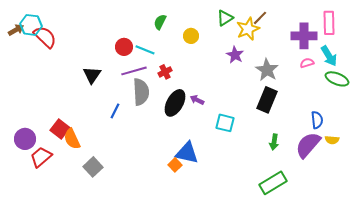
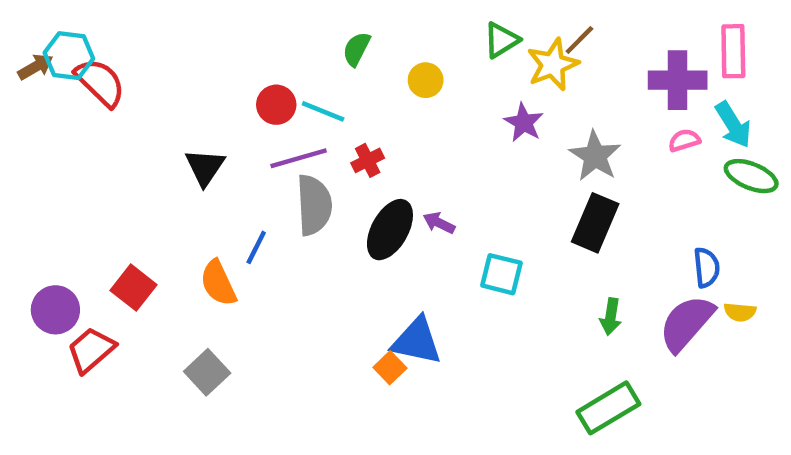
orange semicircle: (72, 139) -> (218, 283), moved

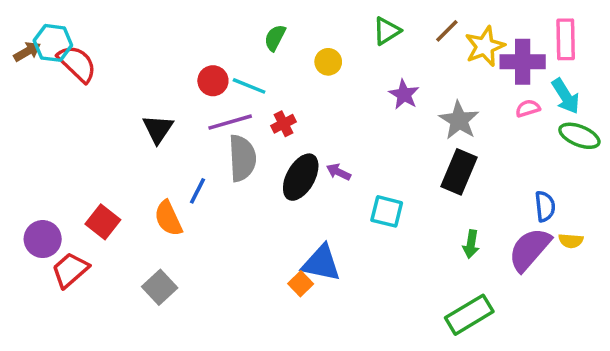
yellow star: (553, 65) -> (485, 46), moved

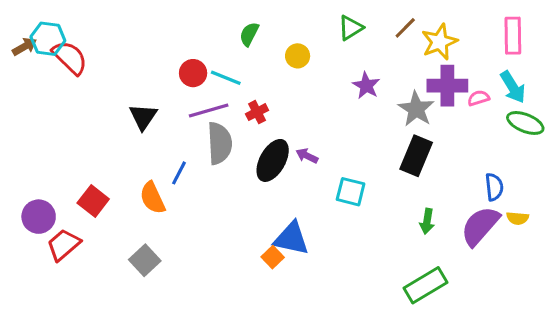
purple cross: (523, 62) -> (447, 86), moved

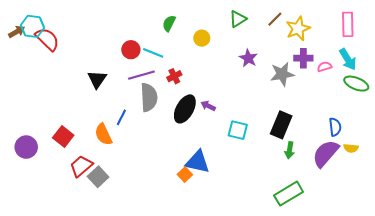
purple cross: (447, 86) -> (303, 58), size x0.7
gray star: (416, 109) -> (282, 74), turned 30
black rectangle: (416, 156) -> (281, 125), moved
red trapezoid: (64, 245) -> (81, 166), moved

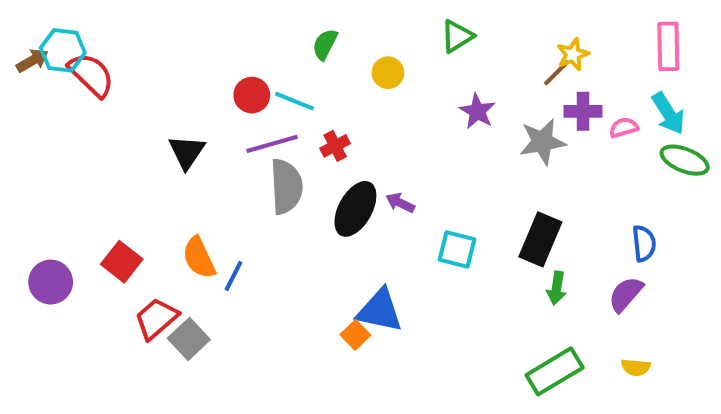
brown line: (275, 19) -> (557, 73), moved
yellow star: (298, 29) -> (573, 54), size x0.7
blue line: (121, 117) -> (234, 276), moved
yellow semicircle: (351, 148) -> (636, 367), moved
purple semicircle: (326, 153) -> (626, 294), size x0.7

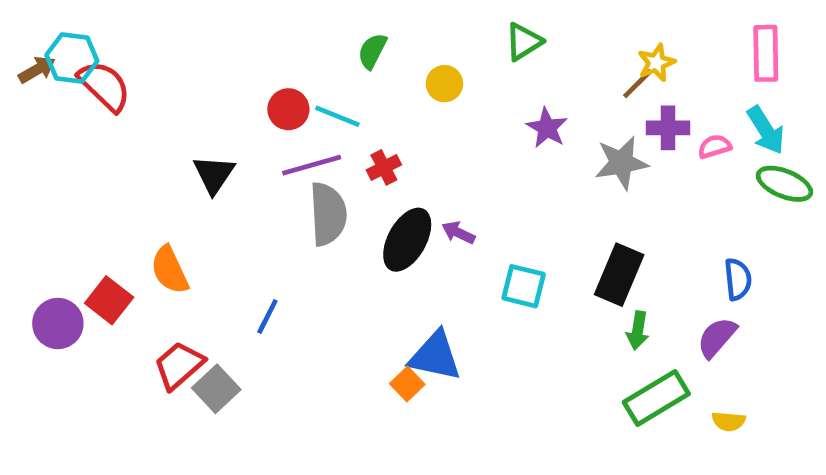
orange semicircle: (199, 258) -> (170, 270), moved
red square: (122, 262) -> (109, 300), moved
green rectangle: (555, 371) -> (656, 398), moved

